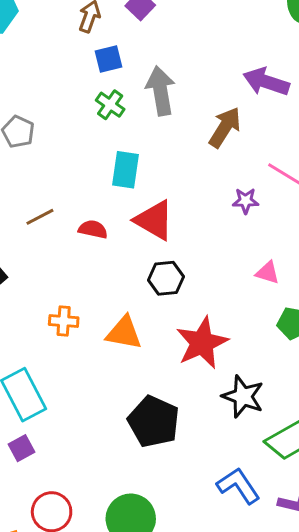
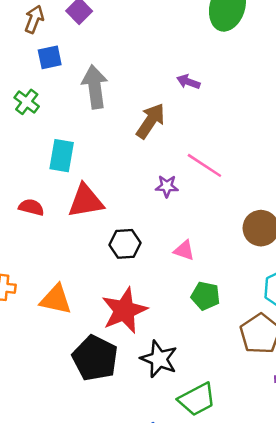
purple arrow: (266, 82) -> (188, 82), size x0.6
green cross: (110, 105) -> (27, 102), moved
red triangle: (154, 220) -> (86, 201), turned -42
black hexagon: (166, 278) -> (125, 244), moved
black pentagon: (154, 422) -> (95, 358), moved

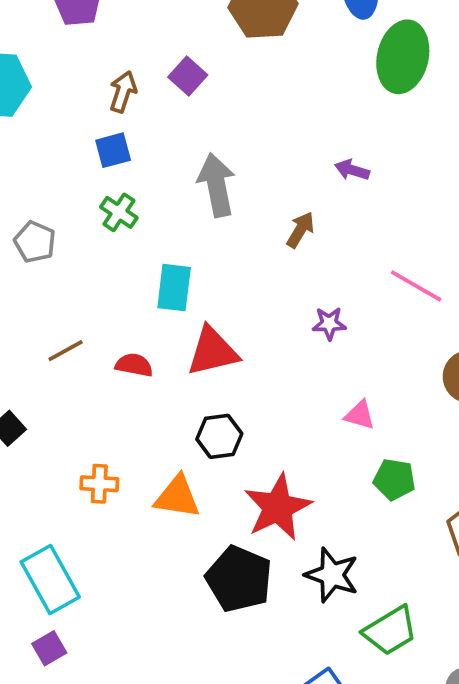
blue square: (50, 57) -> (113, 150), moved
brown arrow: (151, 121) -> (300, 230), size x0.7
pink line: (204, 165) -> (416, 286), moved
black hexagon: (125, 244) -> (219, 436), moved

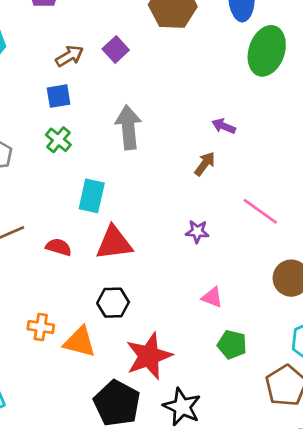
brown arrow: (123, 92) -> (69, 56), turned 36
brown arrow: (300, 230) -> (205, 164), moved
orange cross: (99, 484) -> (41, 327), moved

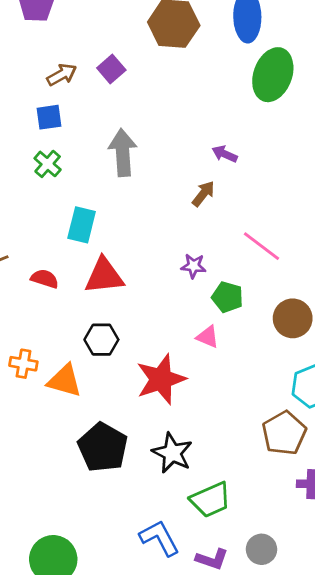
green pentagon: (232, 345) -> (227, 297), moved
red star: (149, 356) -> (161, 379), moved

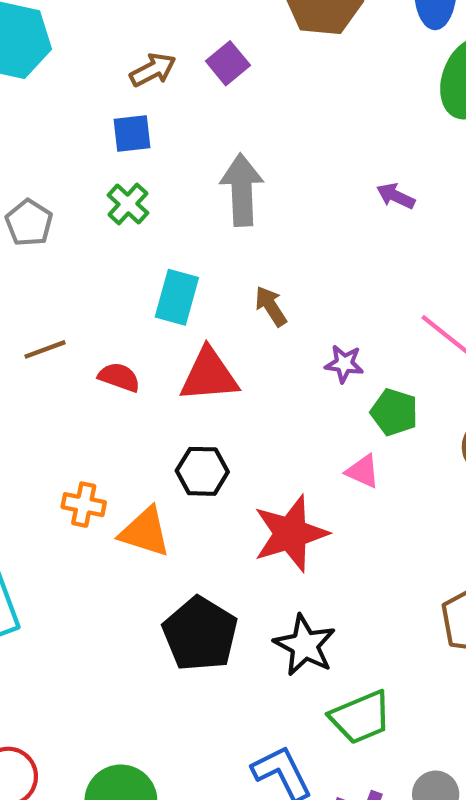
brown arrow: (203, 194) -> (271, 306), moved, turned -72

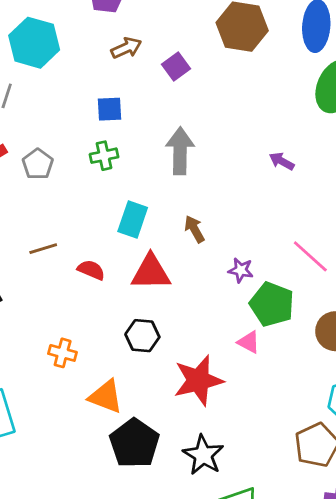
brown arrow: (153, 70) -> (126, 48), moved
green cross: (128, 204) -> (104, 156), turned 32
green pentagon: (394, 412) -> (272, 304), size x1.4
orange triangle: (145, 532) -> (106, 397), moved

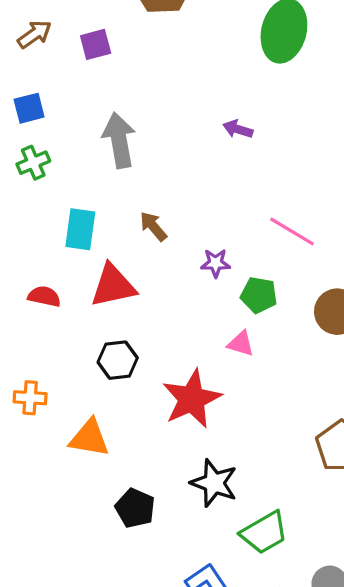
purple square: (176, 66) -> (96, 44), turned 32
green pentagon: (272, 304) -> (259, 295), size x0.7
black pentagon: (134, 443) -> (135, 508), moved, size x0.7

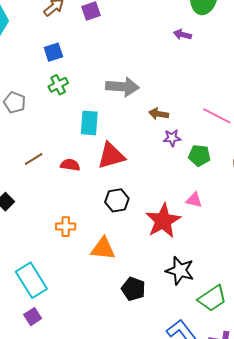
purple arrow: (238, 129) -> (182, 35), moved
gray arrow: (119, 140) -> (122, 87), moved, turned 108
brown arrow: (153, 226) -> (159, 114), moved, turned -36
pink triangle: (241, 344) -> (194, 200), moved

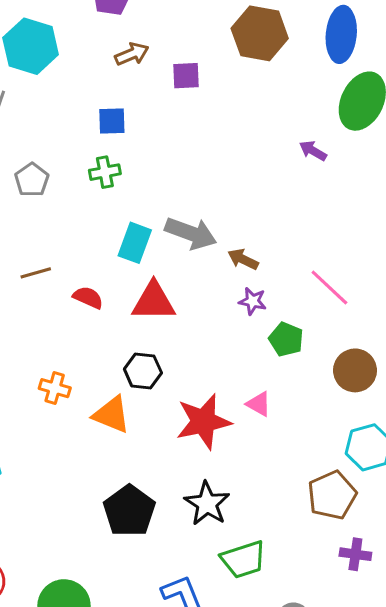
gray arrow: (122, 87) -> (191, 233), moved
orange triangle: (103, 248) -> (111, 415), moved
black pentagon: (133, 289) -> (129, 511), size x1.4

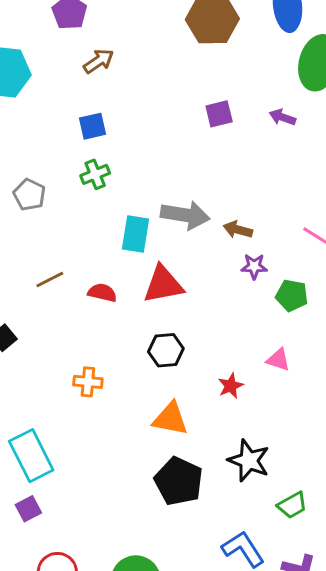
purple square: (186, 76) -> (219, 114), moved
orange triangle: (111, 415) -> (170, 419), moved
red star: (203, 421) -> (231, 386), size x0.5
green trapezoid: (243, 559) -> (292, 505), size x0.7

